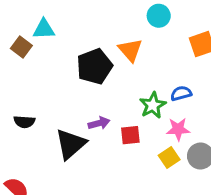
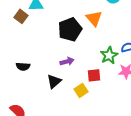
purple arrow: (99, 123) -> (67, 61), moved
black triangle: (71, 144) -> (54, 81), size x0.7
yellow square: (169, 158) -> (81, 90), moved

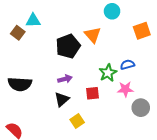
black semicircle: (23, 66) -> (20, 84), size x1.6
black triangle: (54, 81) -> (62, 99), moved
yellow square: (81, 90) -> (77, 121), moved

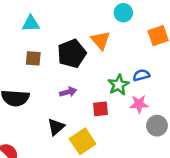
brown square: (18, 33) -> (33, 58), moved, turned -32
black triangle: (62, 99) -> (56, 127), moved
yellow square: (77, 121) -> (83, 141), size x1.5

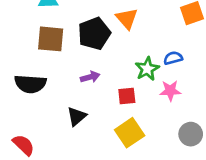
brown square: (33, 58) -> (51, 39), size x1.5
gray circle: (157, 126) -> (191, 134), moved
yellow square: (83, 141) -> (130, 133), moved

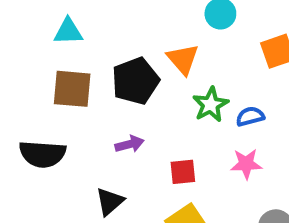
green star: (147, 69) -> (211, 105), moved

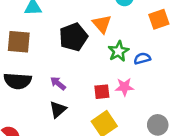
brown square: (72, 89) -> (19, 42), moved
purple arrow: (129, 144) -> (58, 83), moved, turned -126
pink star: (246, 164) -> (124, 87), moved

